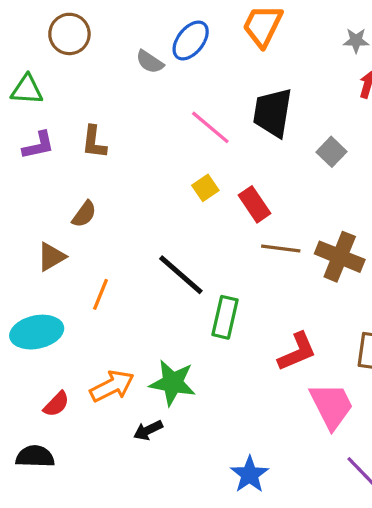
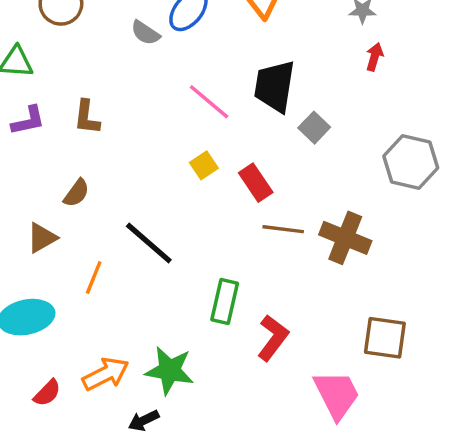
gray square: (331, 152) -> (314, 128), moved
black line: (181, 275) -> (149, 243), moved
red L-shape: (297, 352) -> (273, 338), moved, turned -30

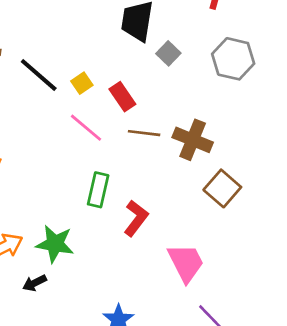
pink line: (209, 102) -> (86, 128), moved
gray hexagon: (411, 162) -> (233, 59), moved
black line: (149, 243) -> (39, 75), moved
brown square: (385, 338) -> (222, 188), moved, turned 33

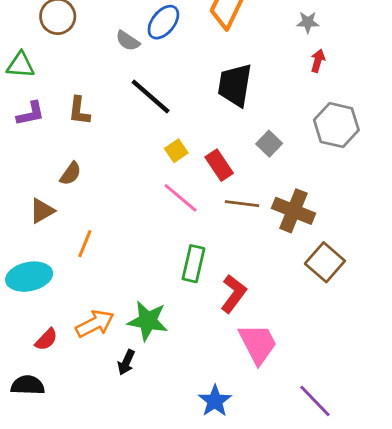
gray square: (168, 53) -> (269, 144), moved
black line: (39, 75) -> (151, 96), moved
pink trapezoid: (186, 263) -> (258, 344), moved
black arrow: (35, 283) -> (126, 362), turned -40

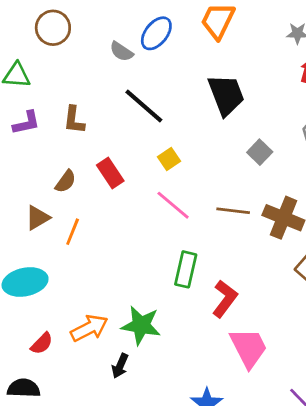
black trapezoid: (235, 85) -> (226, 95), turned 150
red rectangle: (219, 165) -> (110, 173), moved
orange line: (85, 244) -> (73, 232), moved

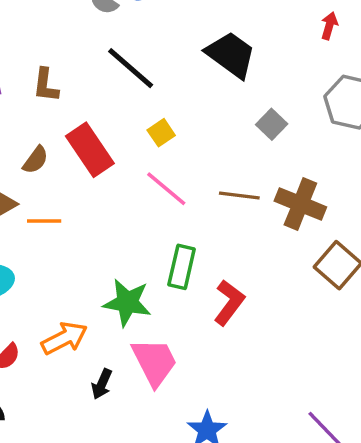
black trapezoid: (226, 95) -> (231, 55), turned -33
red rectangle: (110, 173) -> (90, 150), size x1.4
orange line: (73, 232) -> (44, 221), turned 68
green star: (141, 325) -> (127, 303), moved
pink trapezoid: (249, 348) -> (154, 362), moved

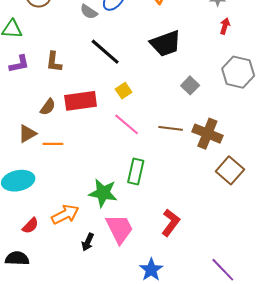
black trapezoid: (231, 55) -> (165, 43), turned 124
red rectangle: (90, 150) -> (81, 101), turned -64
red L-shape: (229, 303) -> (171, 223), moved

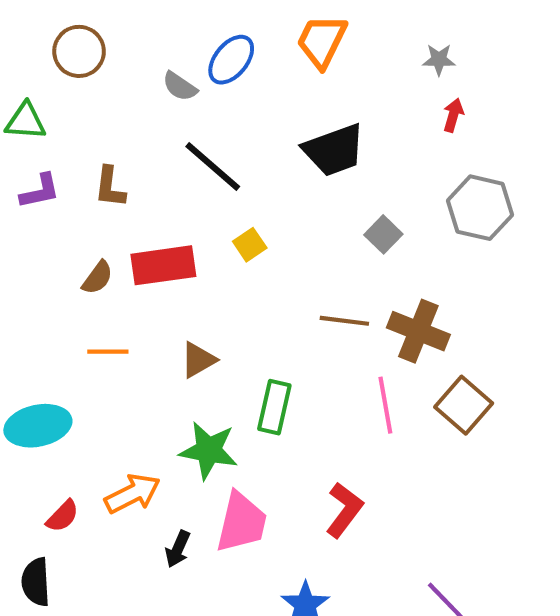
pink line: (127, 124) -> (385, 405), moved, turned 40
brown triangle: (27, 134) -> (198, 360), moved
pink trapezoid: (119, 229) -> (241, 522), turned 40
black semicircle: (17, 258) -> (36, 582), turned -95

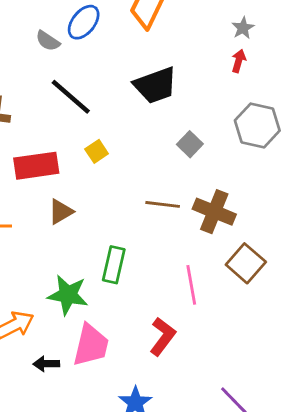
gray star: (439, 60) -> (243, 28), moved, turned -30
brown triangle: (198, 360) -> (61, 212), moved
pink line: (385, 405) -> (191, 285), moved
black arrow: (178, 549) -> (46, 364), turned 65

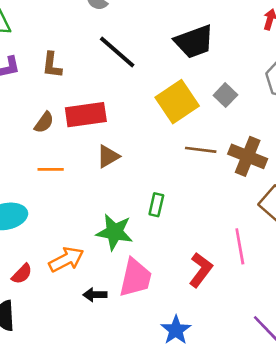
yellow square: (97, 151) -> (177, 102), moved, size x2.0
green rectangle: (114, 265) -> (156, 205), size x0.7
pink line: (191, 285) -> (240, 246), moved

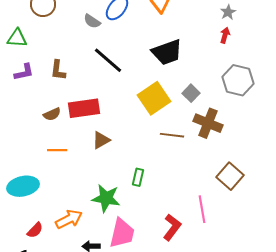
brown semicircle: (44, 122) -> (52, 114), turned 30
brown cross: (248, 156) -> (208, 123), moved

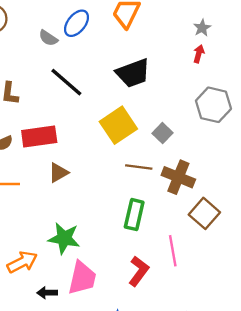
gray square: (191, 93) -> (163, 133), moved
brown cross: (208, 123) -> (178, 177), moved
green rectangle: (138, 177) -> (134, 215), moved, size x1.5

